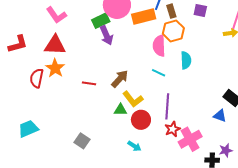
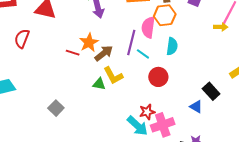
orange star: (55, 68) -> (89, 42), moved
purple line: (167, 106) -> (131, 42), moved
red circle: (141, 120) -> (158, 77), moved
cyan arrow: (134, 146) -> (137, 126), moved, size x1.6

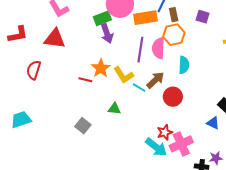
purple line: (131, 42) -> (140, 50), moved
brown arrow: (104, 53) -> (155, 80), moved
cyan line: (143, 54) -> (139, 88), moved
yellow L-shape: (113, 76) -> (124, 75), moved
gray square: (56, 108) -> (83, 126), moved

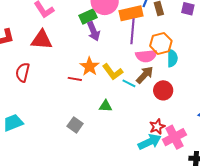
orange hexagon: (174, 35) -> (161, 43), moved
pink semicircle: (158, 48) -> (146, 56), moved, turned -95
purple line: (140, 50) -> (133, 31), moved
cyan arrow: (156, 147) -> (150, 142), turned -60

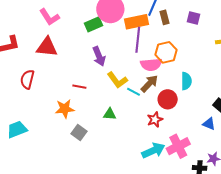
purple arrow: (93, 31) -> (99, 56), moved
cyan semicircle: (172, 58) -> (186, 81), moved
orange star: (89, 66) -> (65, 109), moved, turned 30
red star: (157, 127) -> (155, 120), moved

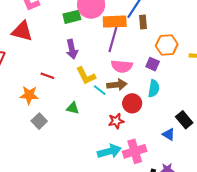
purple square: (193, 18) -> (153, 64), moved
orange hexagon: (166, 52) -> (167, 45), moved
brown arrow: (149, 84) -> (117, 85), turned 30

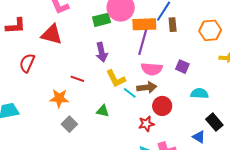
orange hexagon: (167, 45) -> (210, 30), moved
cyan semicircle: (154, 89) -> (199, 93), moved, turned -96

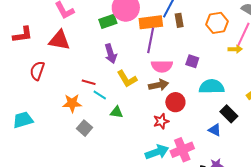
cyan line: (130, 93) -> (100, 95), moved
cyan semicircle: (199, 93) -> (212, 87), size x1.4

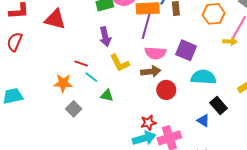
purple square: (192, 61) -> (186, 50), size x1.5
red semicircle: (37, 71) -> (15, 42), moved
red star: (161, 121) -> (148, 123), moved

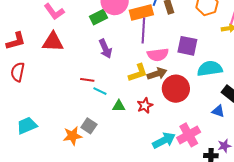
yellow L-shape: (120, 63) -> (138, 73), moved, turned -70
orange star: (63, 83) -> (73, 136), moved
red circle: (166, 90) -> (176, 89), size x1.4
red star: (148, 123) -> (145, 105), moved

